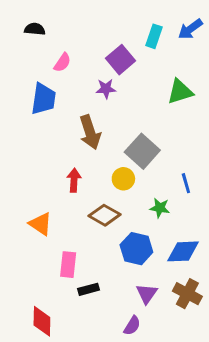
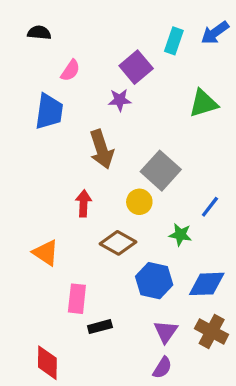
blue line: (186, 183) -> (210, 207), turned 54
purple semicircle: (132, 326) -> (162, 368), moved

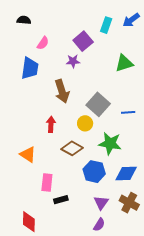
blue line: (210, 207) -> (128, 112), moved, turned 48
green star: (180, 235) -> (110, 143), size x1.6

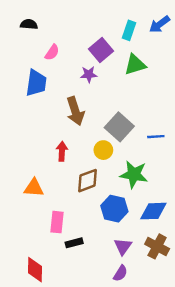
green triangle: (124, 63) -> (135, 65), moved
brown diamond: (72, 148) -> (88, 181), turned -50
orange triangle: (28, 154) -> (34, 188), turned -30

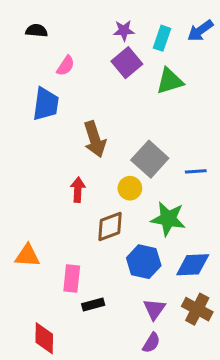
purple star: (89, 74) -> (124, 31), moved
orange triangle: (34, 188) -> (27, 256), moved

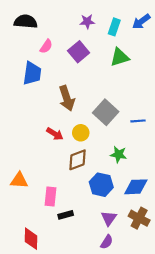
black semicircle: (37, 31) -> (26, 22), size x1.5
purple square: (127, 63) -> (79, 52), moved
yellow circle: (130, 188) -> (81, 133), moved
red arrow: (78, 190) -> (55, 134), turned 119
green star: (168, 219) -> (119, 154), size x0.7

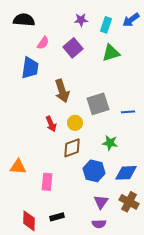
gray square: (106, 112) -> (98, 104), turned 30
red arrow: (55, 134) -> (51, 124), turned 35
black rectangle: (66, 215) -> (57, 217), moved
purple semicircle: (107, 242) -> (99, 224), turned 56

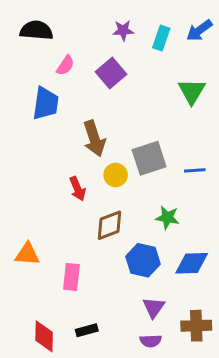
green triangle: (111, 53) -> (192, 91), moved, turned -42
yellow circle: (75, 123) -> (116, 175), moved
brown cross: (129, 202) -> (196, 326), moved, turned -30

